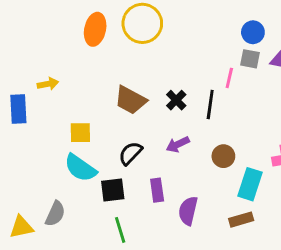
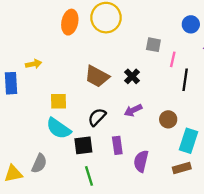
gray square: (250, 59) -> (153, 45), moved
black line: (210, 105) -> (185, 80), moved

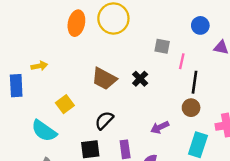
yellow square: (58, 101) -> (65, 104), turned -36
purple arrow: (133, 110) -> (160, 127), moved
brown circle: (168, 119) -> (191, 108), moved
cyan semicircle: (58, 128) -> (44, 131), moved

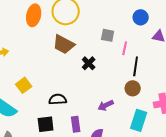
brown trapezoid: (104, 79) -> (64, 44), moved
black semicircle: (104, 120) -> (58, 99), turned 42

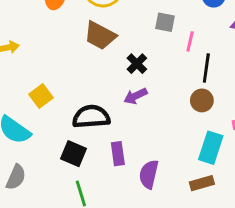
black semicircle: (58, 99) -> (91, 117), size x1.4
purple arrow: (106, 105) -> (135, 96), moved
black square: (46, 124) -> (73, 154), turned 30

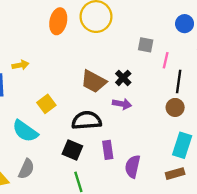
brown trapezoid: (100, 36) -> (94, 81), moved
purple arrow: (135, 96) -> (122, 104), turned -144

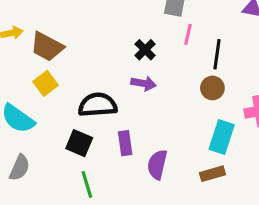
pink line: (166, 60) -> (188, 34), moved
brown trapezoid: (94, 81) -> (47, 47), moved

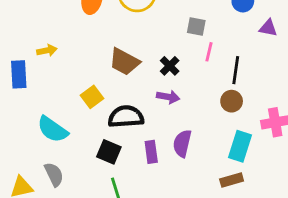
brown trapezoid: (47, 47) -> (124, 62), moved
yellow square: (46, 83) -> (92, 97), moved
purple semicircle: (157, 165) -> (182, 143), moved
gray semicircle: (19, 168) -> (54, 174), turned -50

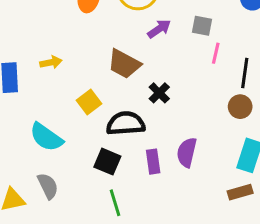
yellow arrow: (47, 50) -> (51, 62), moved
black cross: (170, 66) -> (159, 93), moved
purple arrow: (168, 97) -> (159, 29), moved, turned -45

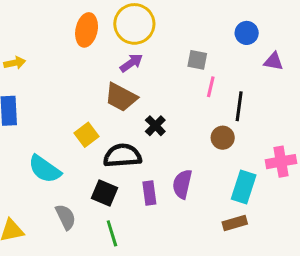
purple arrow: (159, 29) -> (131, 63), moved
yellow arrow: (51, 62) -> (15, 63), moved
brown circle: (240, 107) -> (223, 138), moved
gray semicircle: (48, 186) -> (66, 217), moved

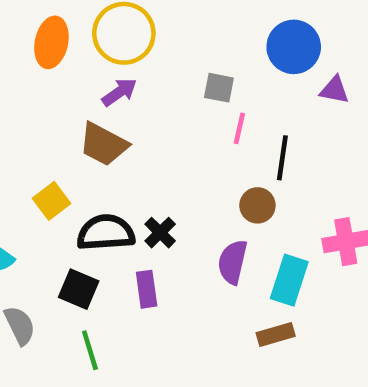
blue circle: (247, 33) -> (294, 47), size x1.5
black cross: (155, 126) -> (160, 233), moved
purple semicircle: (182, 184) -> (233, 262), moved

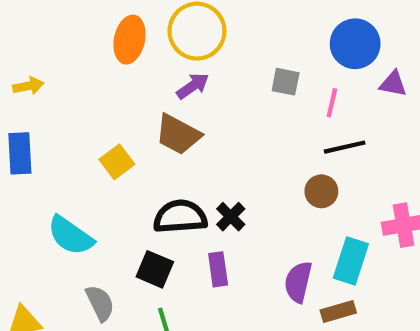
pink line: (239, 128) -> (332, 103), moved
black line: (282, 158) -> (345, 147), turned 69
yellow square: (51, 201) -> (117, 162), moved
purple semicircle: (233, 262) -> (298, 282), moved

